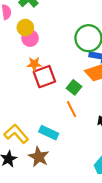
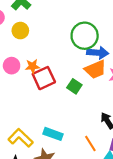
pink circle: (30, 38) -> (12, 66), moved
orange line: (72, 109) -> (90, 144), moved

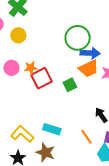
green square: (74, 86) -> (70, 85), turned 32

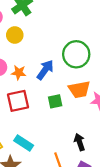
blue arrow: (90, 53) -> (45, 70), moved, turned -72
red square: (42, 78) -> (18, 101), moved

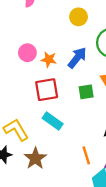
yellow circle: (15, 35) -> (79, 17), moved
cyan rectangle: (24, 143) -> (53, 121), moved

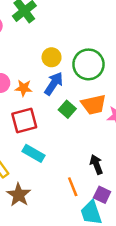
yellow circle: (79, 17) -> (52, 57), moved
green square: (86, 92) -> (67, 109), moved, turned -35

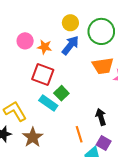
green square: (67, 109) -> (61, 93), moved
red square: (24, 120) -> (43, 74), turned 30

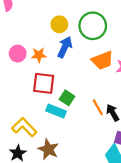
orange line: (79, 134) -> (98, 107), moved

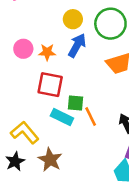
green square: (67, 98) -> (75, 103), turned -32
orange line: (98, 107) -> (91, 116), moved

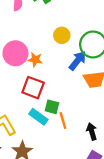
blue arrow: (77, 45) -> (78, 61), moved
pink circle: (23, 49) -> (15, 53), size x1.5

